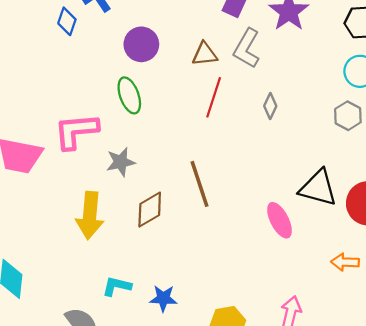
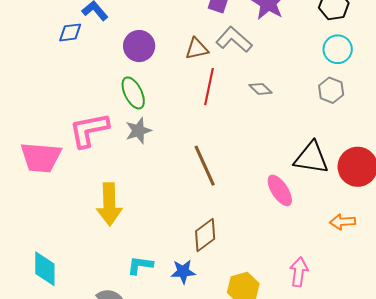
blue diamond: (67, 21) -> (70, 32), turned 70
gray L-shape: (247, 48) -> (234, 40), turned 108
gray diamond: (270, 106) -> (261, 89), turned -65
gray star: (121, 162) -> (138, 131), moved
brown diamond: (150, 210) -> (205, 235), moved

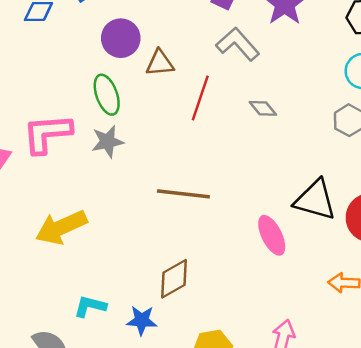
brown triangle: (197, 49) -> (160, 63), moved
brown line: (205, 166) -> (183, 194), turned -66
yellow arrow: (109, 204) -> (61, 227), turned 60

